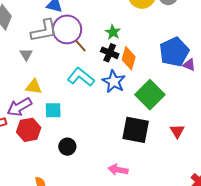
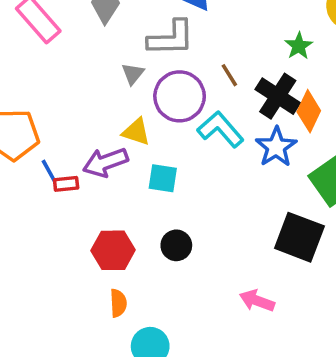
purple circle: (67, 29) -> (180, 96), moved
green star: (113, 32) -> (299, 46), moved
black cross: (110, 53) -> (278, 96), size x1.4
red hexagon: (29, 130) -> (113, 250), moved

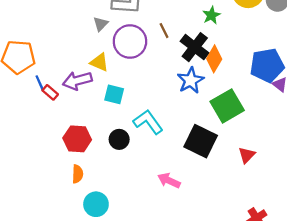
cyan L-shape: (221, 129) -> (148, 122), moved
red rectangle: (66, 184) -> (50, 92), turned 42

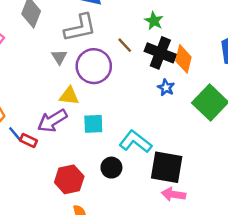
green star: (211, 15) -> (154, 21), moved
blue star: (191, 80) -> (166, 88), size x0.6
black square: (201, 141) -> (167, 167), moved

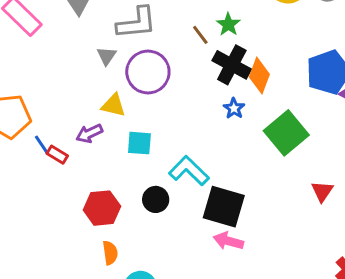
brown line: (125, 45) -> (200, 35), moved
purple arrow: (52, 121) -> (89, 134), size x0.7

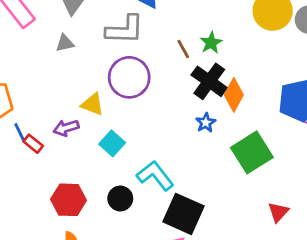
gray triangle: (107, 56) -> (65, 43), moved, turned 36
cyan square: (139, 143) -> (112, 143), turned 30

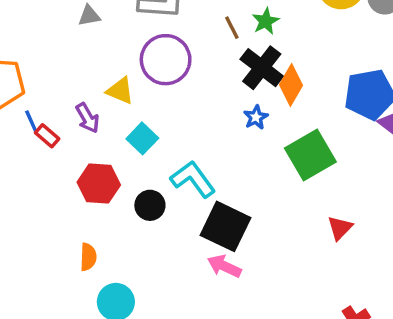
purple arrow: (66, 128) -> (87, 118), turned -105
red hexagon: (69, 200) -> (99, 184), moved

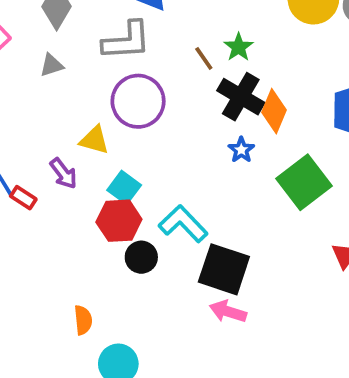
red hexagon: (99, 184) -> (119, 221), moved

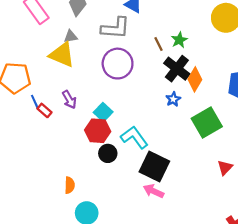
yellow triangle: (94, 140) -> (62, 55), moved, size x1.5

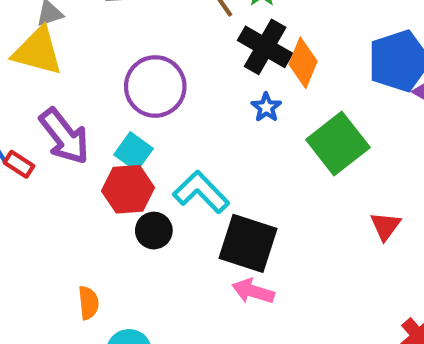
purple circle: (118, 64) -> (155, 86), moved
purple arrow: (69, 100) -> (64, 136), size x1.6

